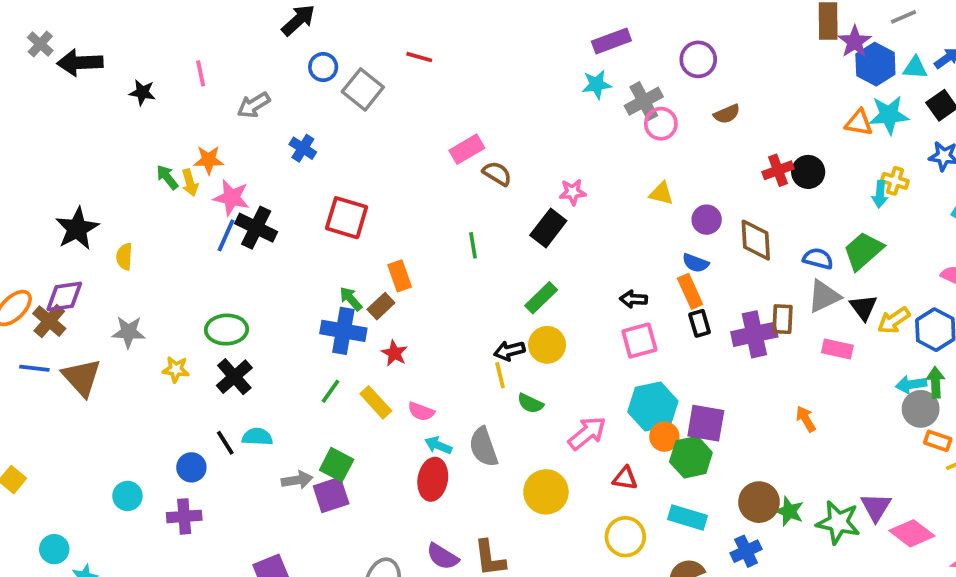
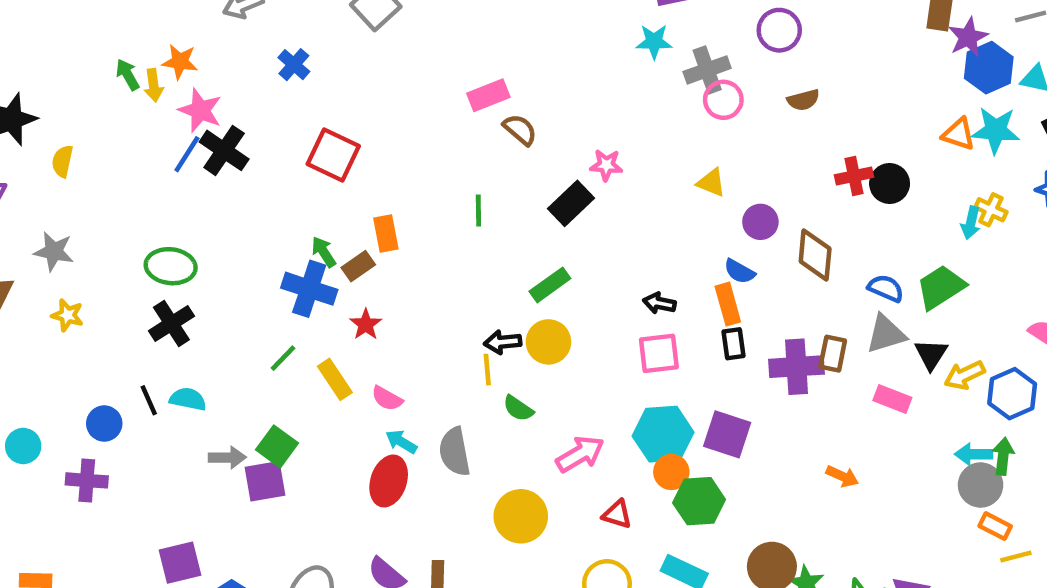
yellow star: (176, 369) -> (67, 315), moved
orange arrow: (806, 419) -> (842, 476), turned 136
purple square: (706, 423) -> (727, 434), moved

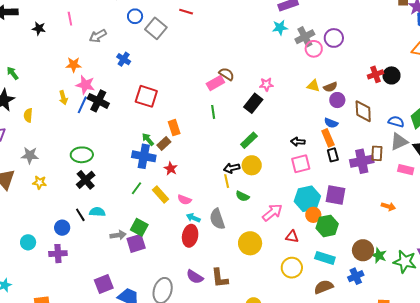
purple circle: (779, 30) -> (334, 38), moved
green arrow: (128, 75) -> (13, 73), moved
yellow arrow: (154, 85) -> (63, 98), moved
pink rectangle: (488, 95) -> (215, 83), moved
brown semicircle: (803, 100) -> (330, 87), moved

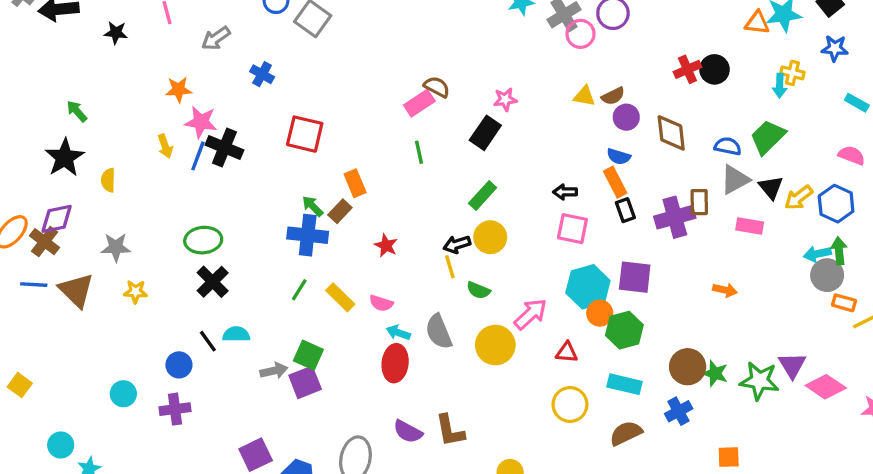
pink square: (301, 164) -> (572, 229), turned 30
red star: (171, 169) -> (386, 245), moved
yellow circle: (250, 243) -> (495, 345), moved

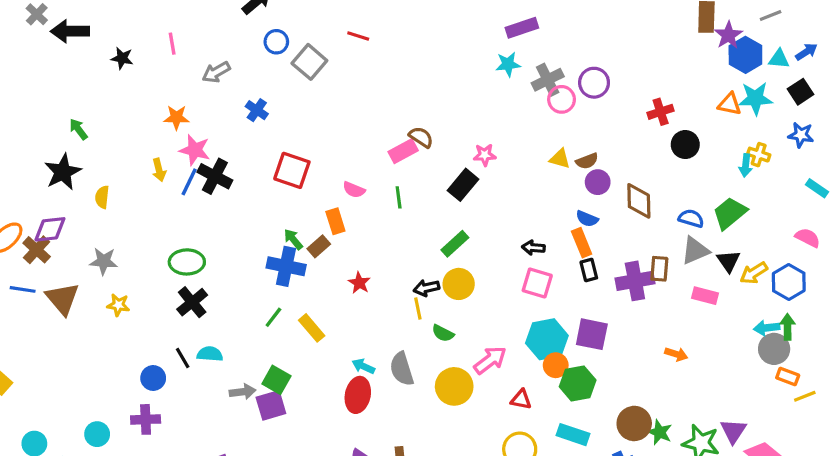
red cross: (687, 69) -> (661, 112), moved
pink semicircle: (381, 303) -> (354, 190), moved
cyan circle: (123, 394) -> (97, 434), moved

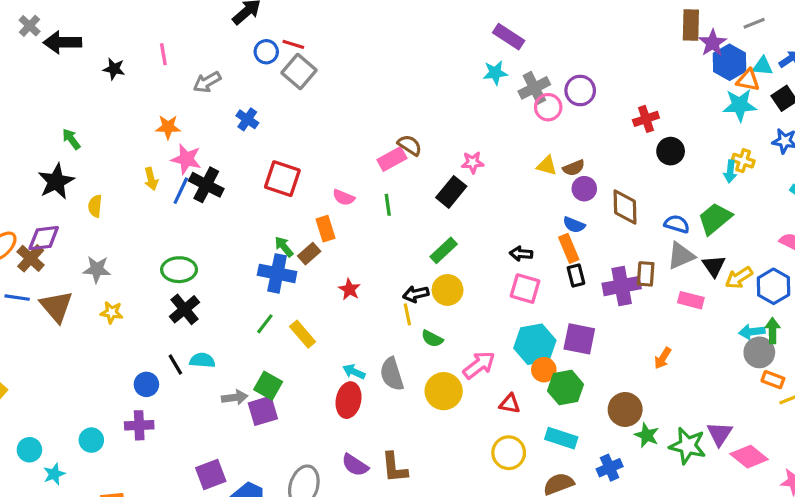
purple rectangle: (522, 28) -> (509, 37), turned 52
red line: (358, 36) -> (293, 44), moved
orange triangle: (730, 104) -> (748, 80), moved
orange arrow: (676, 354) -> (663, 358), turned 105
brown circle: (634, 423) -> (625, 409), moved

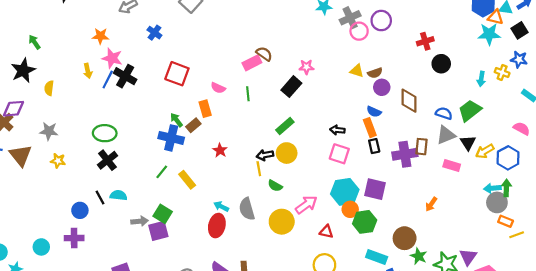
yellow cross: (743, 161) -> (502, 72), moved
cyan rectangle: (561, 438) -> (377, 257), moved

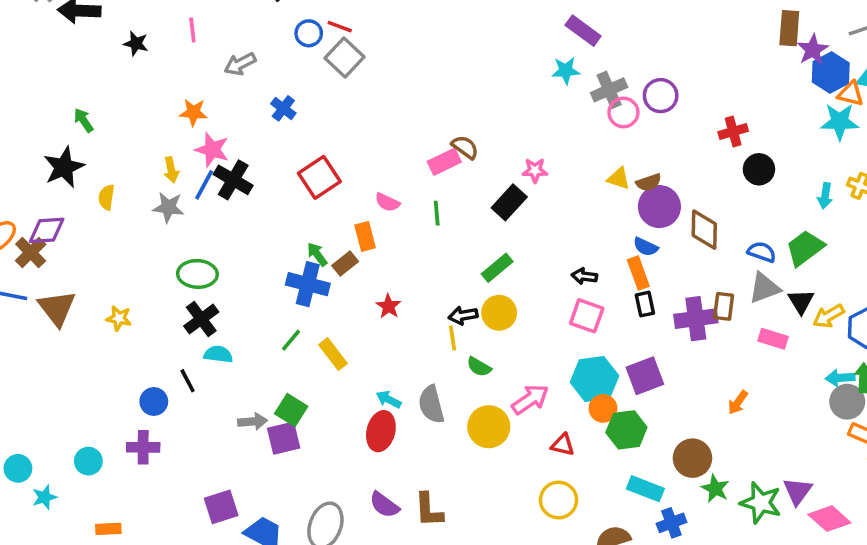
red square: (177, 74) -> (319, 177), turned 35
purple circle: (382, 87) -> (659, 207), size x1.5
gray star: (49, 131) -> (168, 207), moved
purple square: (375, 189) -> (645, 376), turned -35
cyan semicircle: (118, 195) -> (218, 354), moved

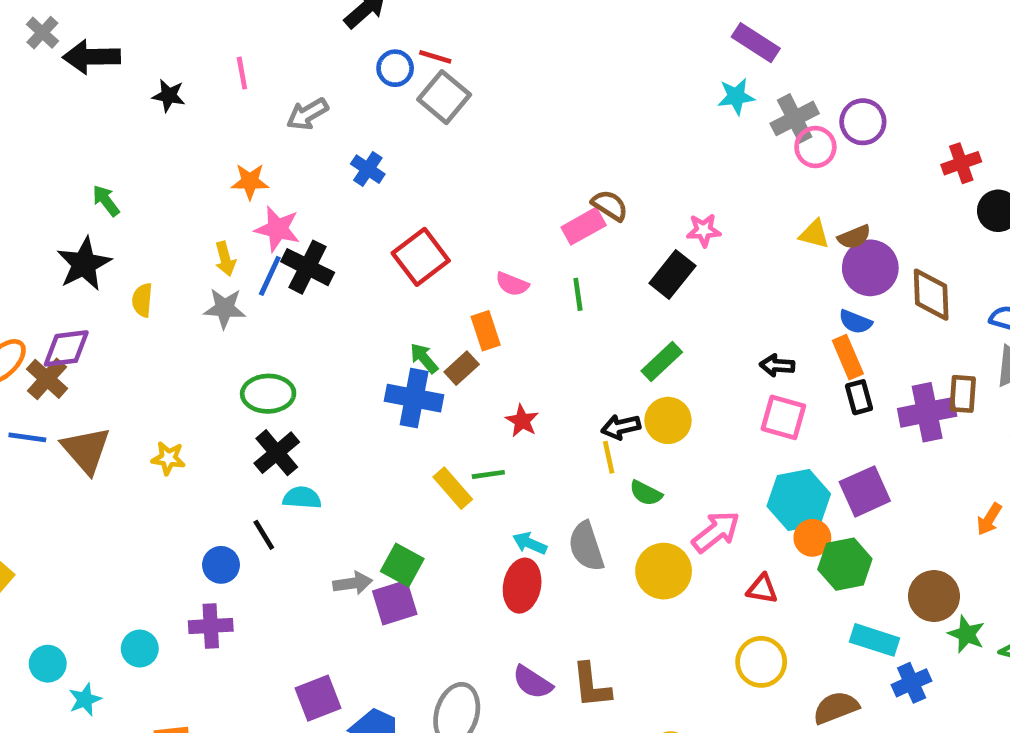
green line: (291, 340) -> (488, 474), moved, turned 45

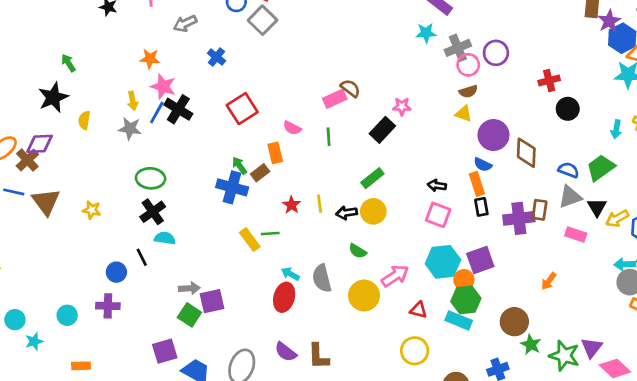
brown semicircle: (854, 237) -> (468, 91), moved
yellow line: (609, 457) -> (320, 204), moved
orange circle: (812, 538) -> (464, 280), moved
green square: (402, 565) -> (189, 315), moved
cyan rectangle: (874, 640) -> (459, 320), moved

